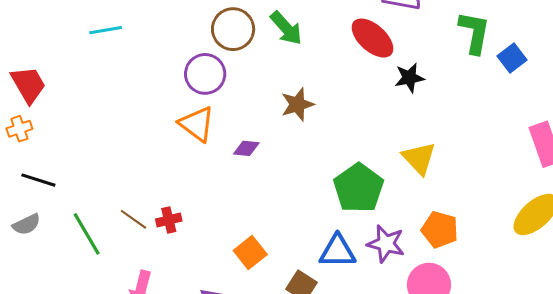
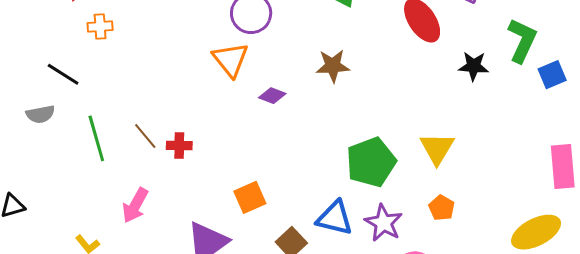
black star: (409, 78) -> (474, 66), moved
orange cross: (19, 129) -> (100, 27), moved
orange pentagon: (440, 230) -> (442, 208), moved, size x0.7

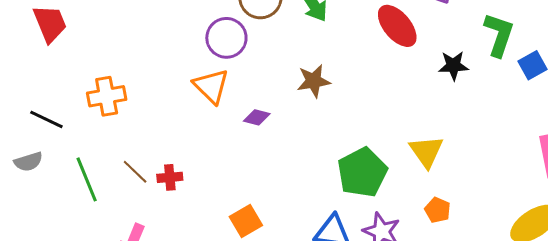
orange cross: (100, 27) -> (107, 96), moved, size x1.5

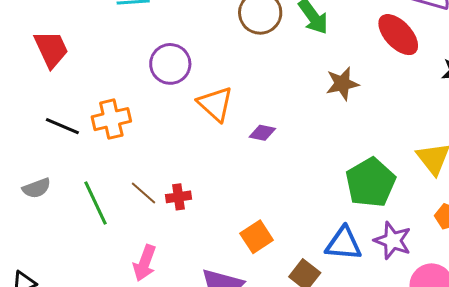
purple circle: (226, 38) -> (170, 64), moved
brown star: (314, 81) -> (342, 84), moved
black line: (46, 119) -> (62, 126), moved

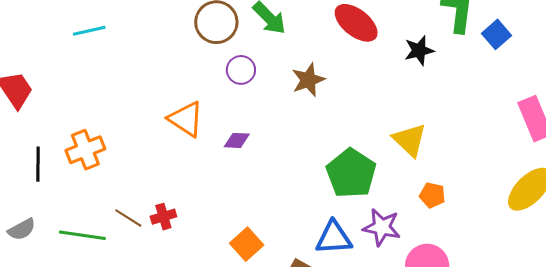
purple circle: (170, 64) -> (241, 70), moved, size x0.7
black line: (62, 126) -> (38, 164), turned 76
green line: (96, 203) -> (82, 235), turned -48

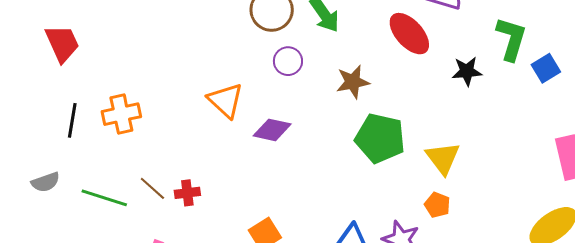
purple diamond: (237, 140) -> (272, 130), size x1.4
green pentagon: (351, 173) -> (380, 138), moved, turned -30
orange pentagon: (432, 195) -> (437, 205), moved

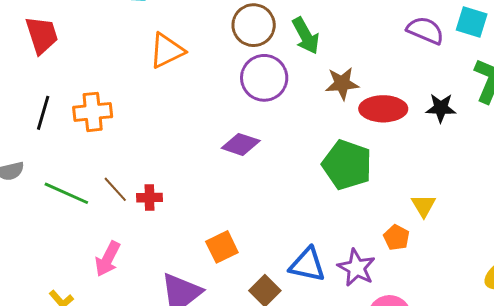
red ellipse: (409, 34) -> (383, 109), moved, turned -54
purple circle: (288, 61) -> (264, 78), size x1.6
brown star: (353, 82) -> (342, 84), moved
orange triangle: (226, 100) -> (167, 51), moved, turned 45
yellow triangle: (443, 158) -> (424, 206), moved, size x0.7

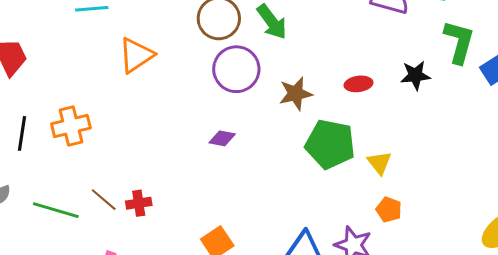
brown star: (342, 84) -> (296, 94), moved
red ellipse: (383, 109) -> (359, 84), size x0.6
purple diamond: (241, 144) -> (222, 138), size x0.7
yellow triangle: (424, 206) -> (379, 163), moved

